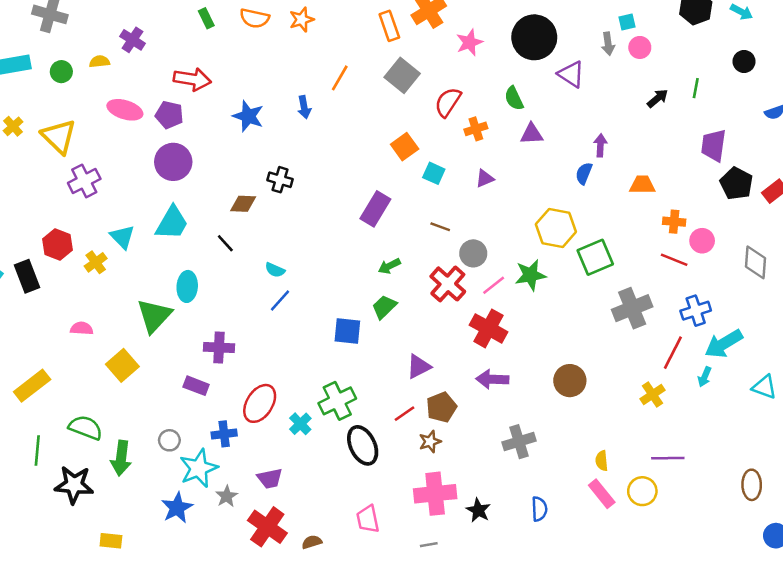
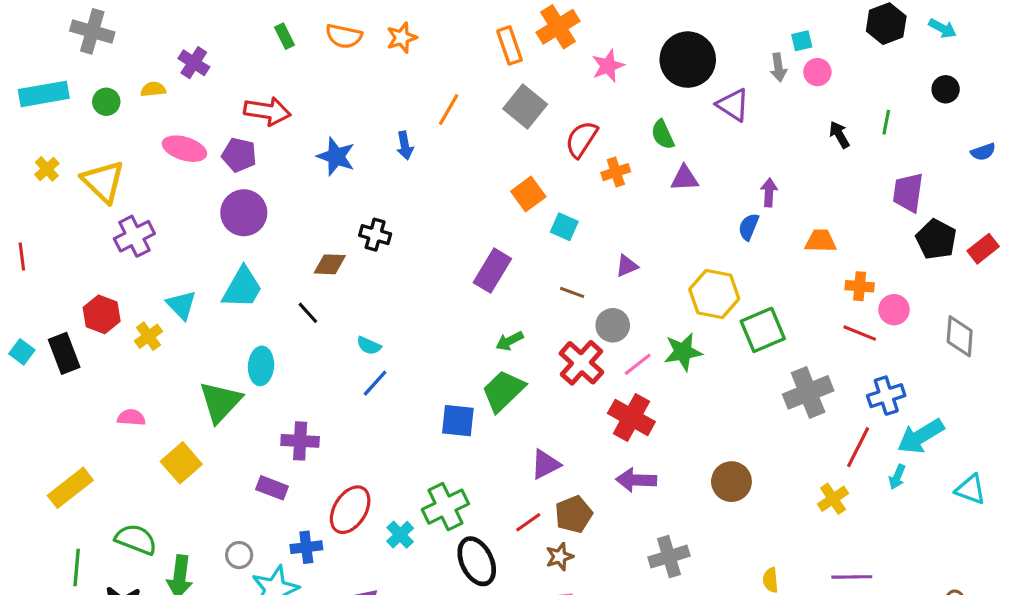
black arrow: (658, 98) -> (839, 135), turned -80
purple triangle: (485, 178) -> (627, 266), moved
green trapezoid: (384, 307) -> (503, 391), size x1.4

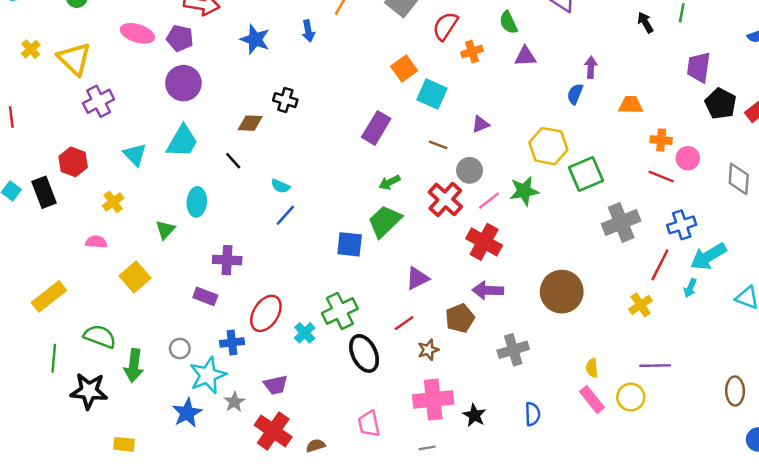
cyan square: (564, 227) -> (432, 94), size x1.4
yellow cross: (148, 336) -> (113, 202), moved
green triangle: (220, 402) -> (165, 230), size x0.6
brown circle: (731, 482) -> (562, 292), size x1.4
brown pentagon: (574, 514) -> (460, 318), moved

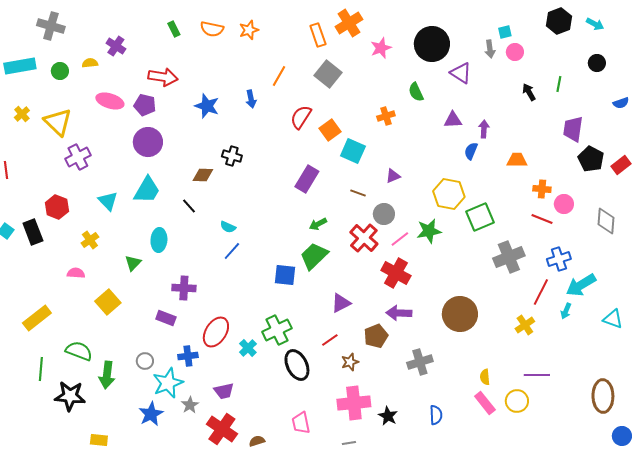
red semicircle: (445, 26) -> (301, 117), moved
purple triangle: (525, 56) -> (453, 120), moved
brown ellipse: (735, 391) -> (603, 396), size x1.4

